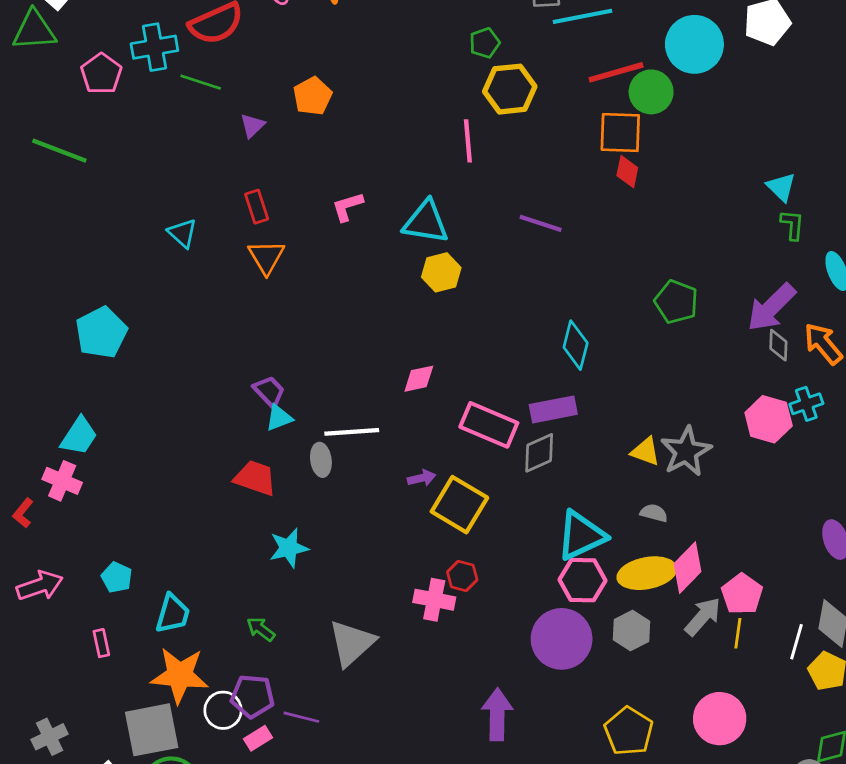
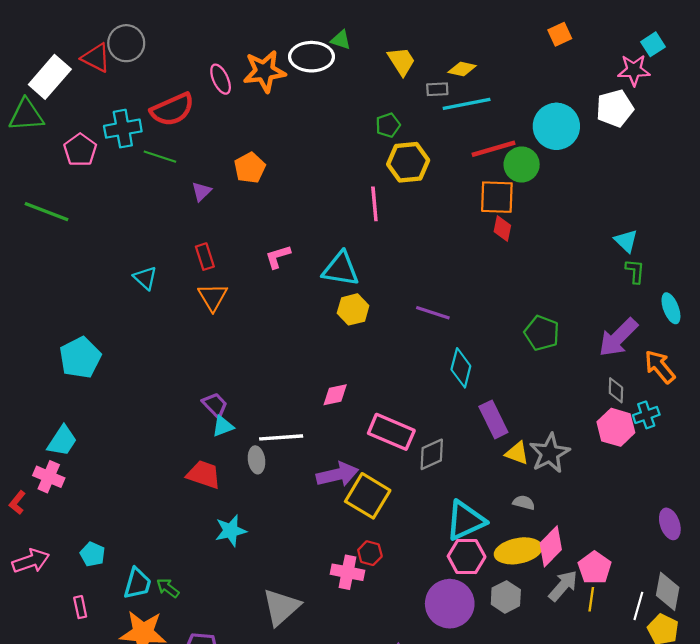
purple line: (541, 223) -> (433, 313), moved
gray diamond: (778, 345) -> (616, 390), moved
purple rectangle: (553, 409) -> (493, 419), moved, turned 75
purple arrow: (422, 478) -> (337, 474), size x1.8
green arrow: (261, 629) -> (168, 588), moved

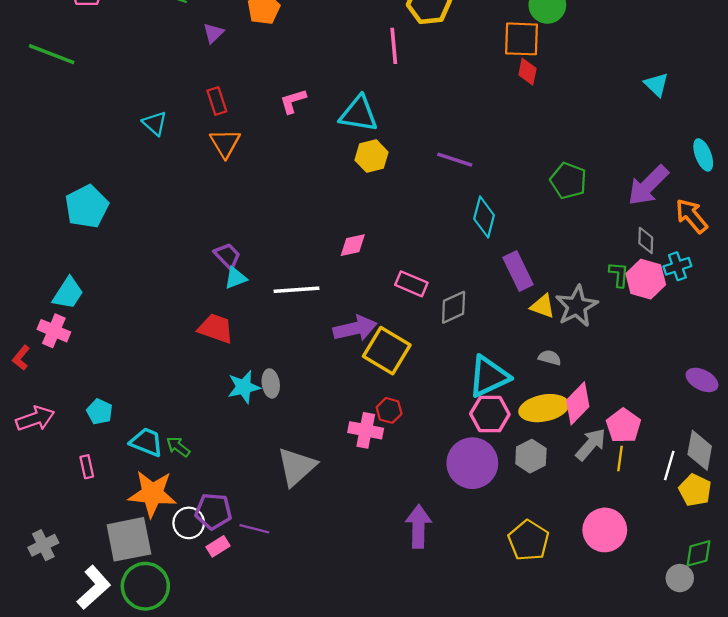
green L-shape: (635, 271) -> (619, 274), moved
pink rectangle: (391, 432) -> (411, 284), size x0.7
gray ellipse: (256, 460) -> (271, 383), moved
purple ellipse: (670, 524) -> (702, 380), turned -44
cyan trapezoid: (137, 583) -> (147, 442), turned -84

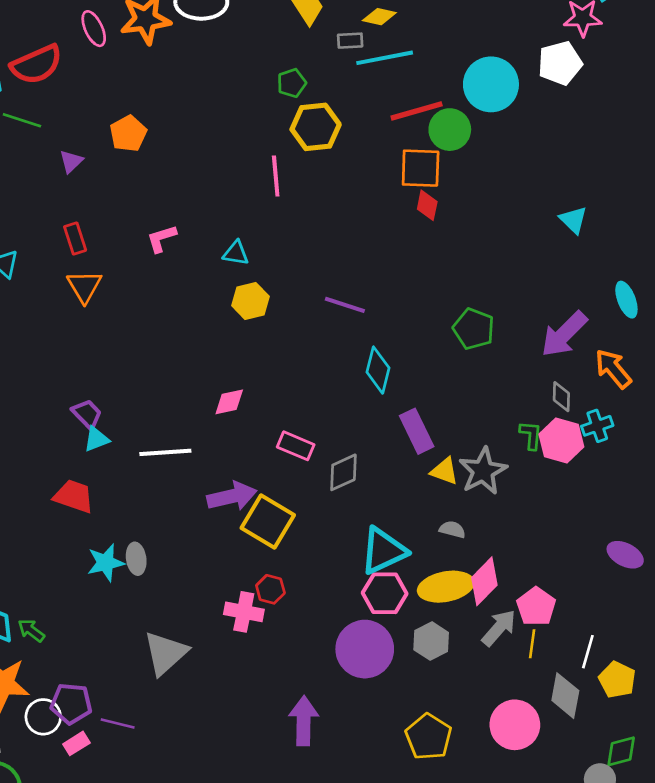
cyan triangle: (359, 114) -> (236, 253), size x0.6
gray diamond: (700, 450) -> (565, 696), moved

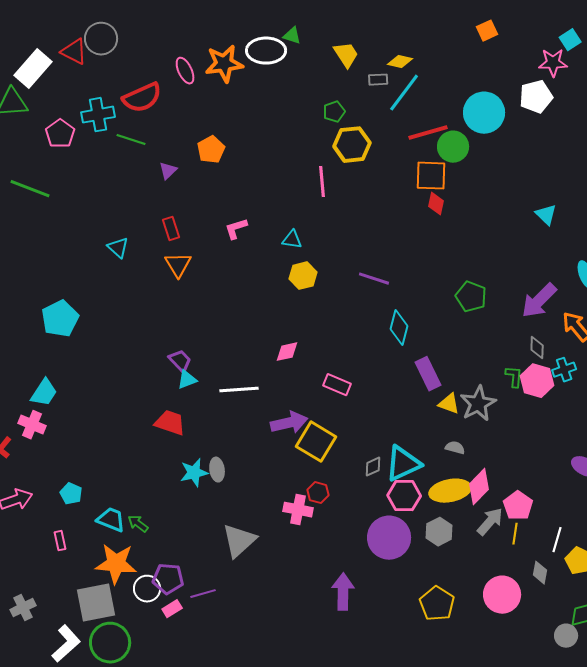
cyan line: (385, 58) -> (404, 93), turned -42
gray diamond: (343, 472) -> (373, 467), moved, size x0.7
gray diamond: (565, 696) -> (540, 573), size x0.7
purple line: (118, 723) -> (203, 594), turned -30

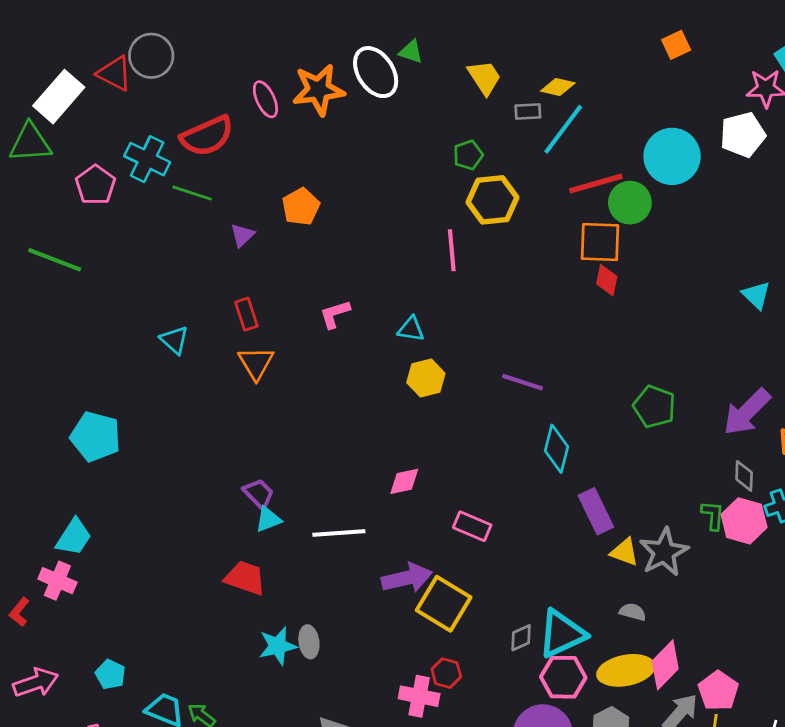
white ellipse: (266, 51) -> (376, 72), turned 57
cyan cross: (98, 115) -> (147, 159), turned 36
cyan pentagon: (60, 319) -> (95, 436), turned -30

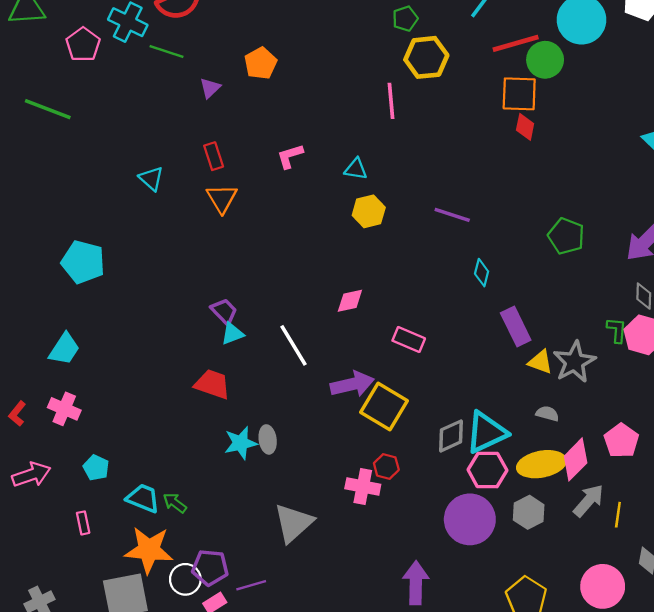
cyan diamond: (556, 449) -> (482, 273), size x0.7
white line: (339, 533) -> (293, 345), turned 63
pink cross: (57, 581) -> (64, 409), moved
gray diamond: (521, 638) -> (451, 436), size x1.4
pink pentagon: (718, 691) -> (621, 441), moved

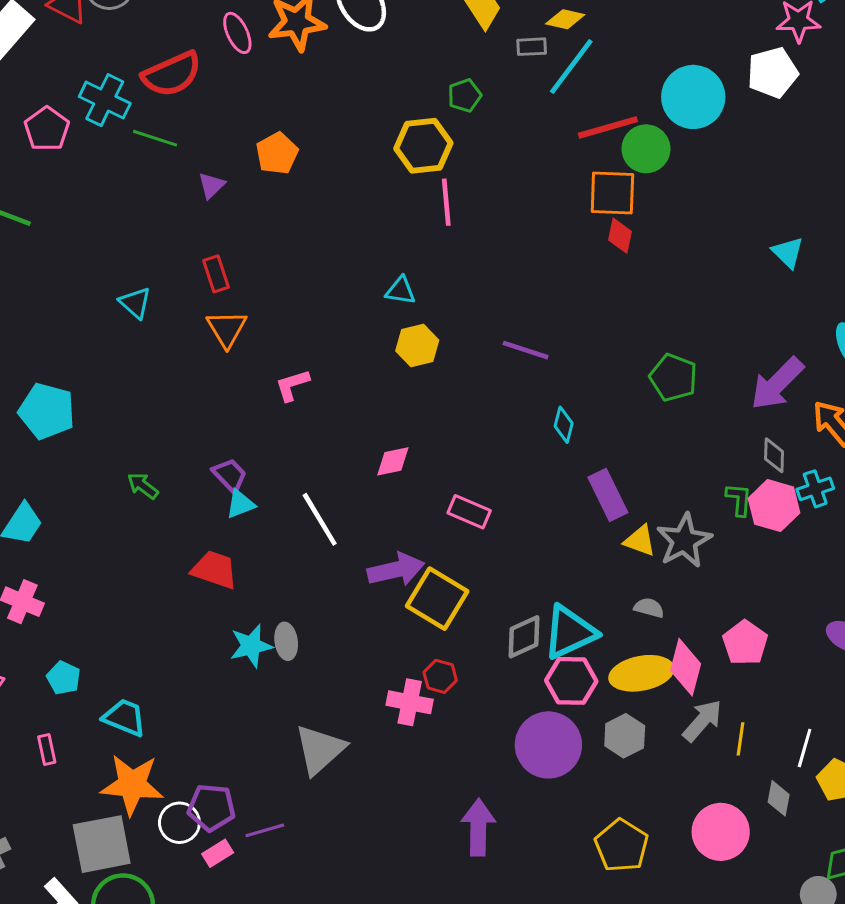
yellow hexagon: (426, 57) -> (423, 146), moved
pink L-shape: (290, 156) -> (292, 385), moved
pink diamond: (576, 459) -> (686, 667), turned -30
green arrow: (175, 503) -> (143, 486), moved

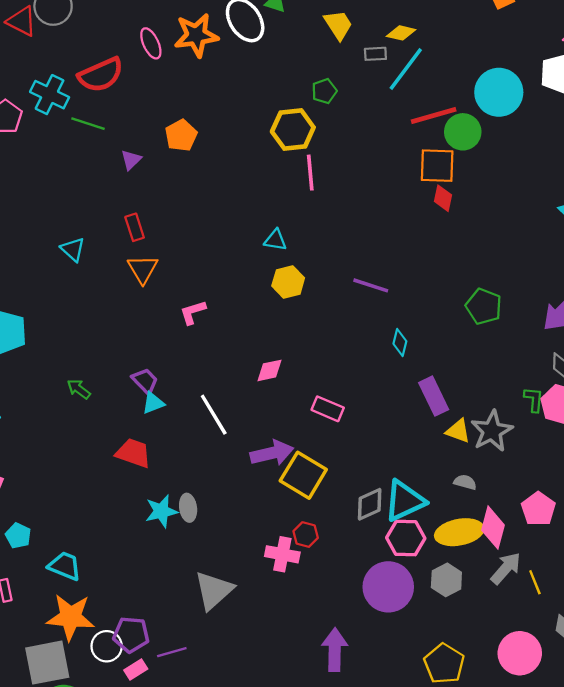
yellow line: (741, 739) -> (535, 582), turned -30

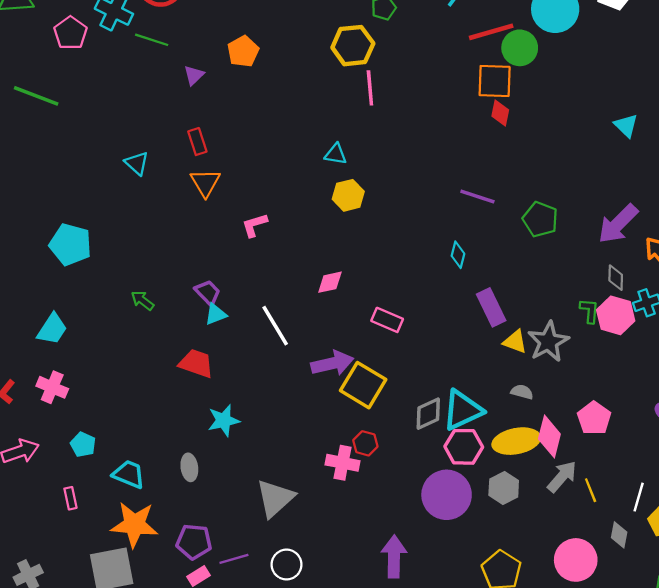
purple line: (371, 285) -> (477, 196), moved
gray ellipse: (188, 508) -> (189, 467), moved
white circle: (107, 646) -> (287, 565), moved

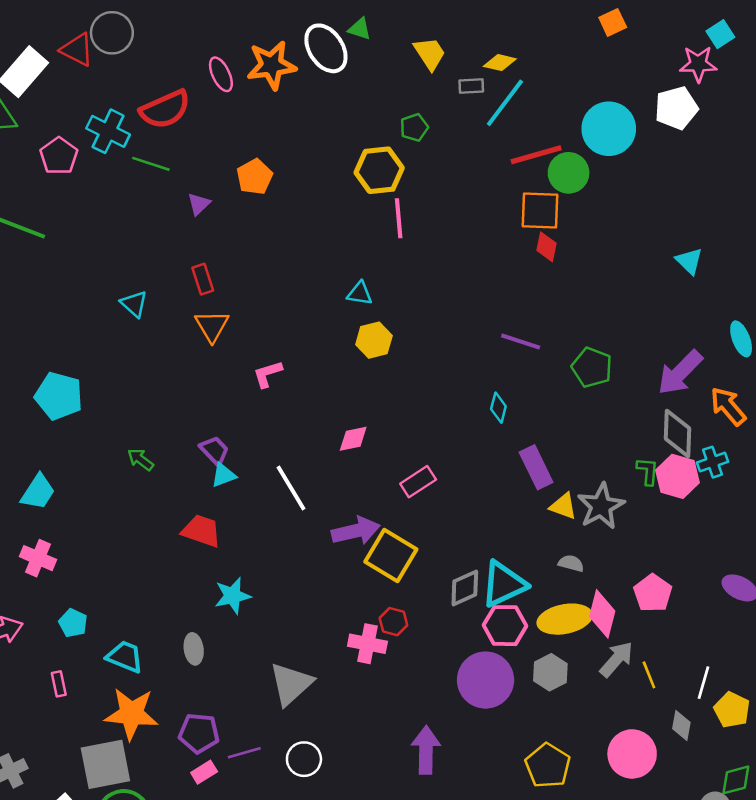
gray diamond: (616, 278) -> (677, 434), size x1.6
pink rectangle: (387, 320) -> (418, 482), turned -56

